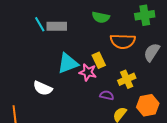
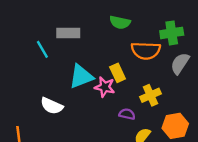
green cross: (145, 15) -> (172, 33), moved
cyan line: (40, 24) -> (42, 49), moved

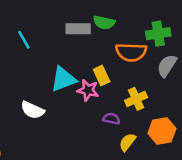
gray rectangle: (68, 33) -> (78, 29), moved
cyan line: (42, 49) -> (24, 40), moved

